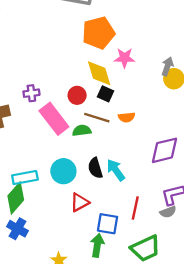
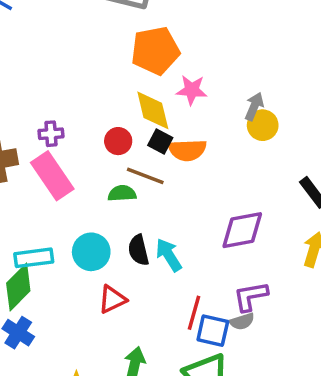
orange semicircle: (127, 117) -> (187, 150), moved, size x1.5
pink rectangle: (54, 119) -> (52, 176), moved
blue square: (108, 224) -> (213, 331), moved

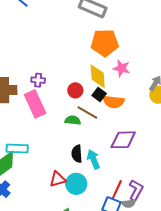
purple diamond: (242, 230) -> (123, 140), moved
cyan circle: (91, 252) -> (76, 184), moved
purple L-shape: (251, 296) -> (136, 190), turned 120
red line: (194, 313) -> (117, 189), moved

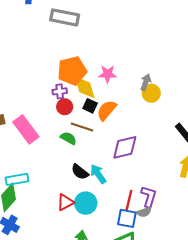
orange pentagon: (105, 43) -> (72, 71), moved
purple cross: (38, 80) -> (60, 91), moved
orange semicircle: (114, 102) -> (107, 110), turned 135
green semicircle: (73, 120) -> (68, 138), turned 35
black semicircle: (77, 154) -> (80, 172), turned -36

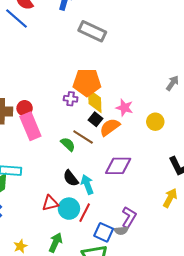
pink star: (108, 74) -> (124, 108), moved
gray arrow: (146, 82) -> (172, 83), moved
red circle: (65, 107) -> (25, 108), moved
red line: (129, 200) -> (85, 213), moved

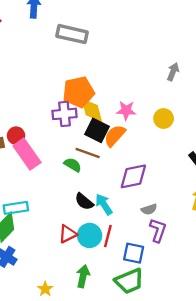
purple cross: (71, 99) -> (64, 114), size x1.5
black square: (95, 119) -> (97, 130), size x1.5
gray semicircle: (121, 230) -> (149, 209), moved

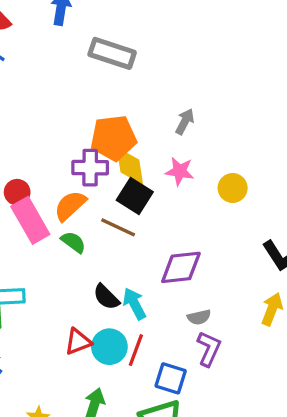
gray arrow: (173, 72) -> (185, 122), moved
orange semicircle: (115, 136) -> (70, 206), moved
green semicircle: (73, 165) -> (73, 242), moved

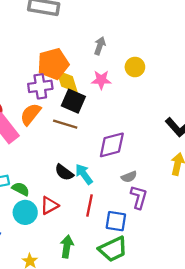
yellow circle: (233, 188) -> (135, 67), moved
green semicircle: (73, 242) -> (21, 189), moved
cyan circle: (109, 347) -> (25, 212), moved

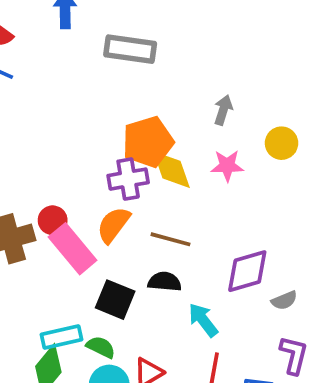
black square: (73, 101) -> (115, 300), moved
black semicircle: (64, 172) -> (165, 282), moved, turned 150
gray semicircle: (129, 177) -> (284, 300), moved

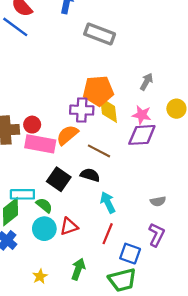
pink rectangle: (73, 249) -> (40, 144), turned -52
purple diamond: (247, 271) -> (142, 135), moved

